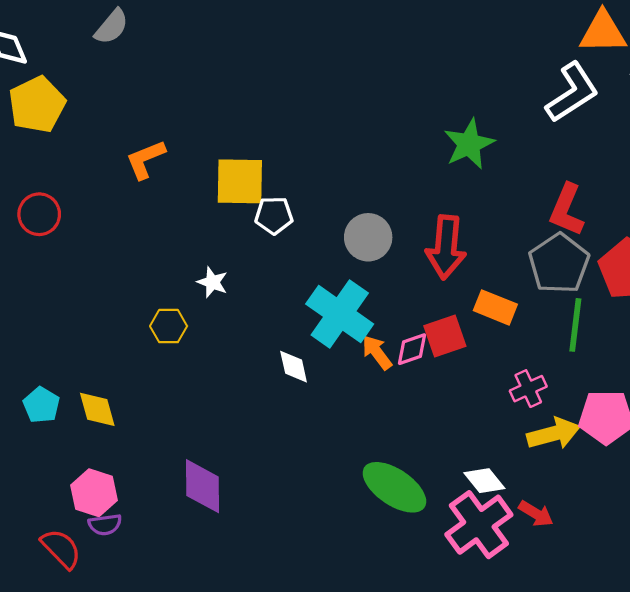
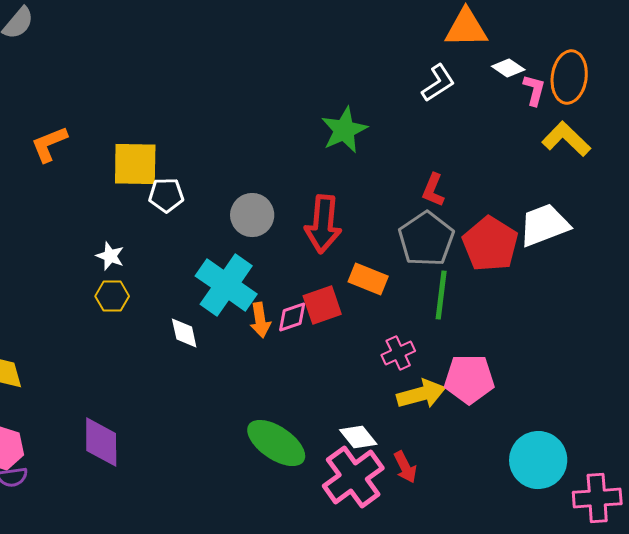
white L-shape: (572, 93) -> (438, 83), size x0.7
red L-shape: (567, 210) -> (433, 190), size x0.7
yellow hexagon: (169, 326) -> (112, 296), moved
orange arrow: (377, 352) -> (260, 320), turned -152
red arrow: (536, 514) -> (405, 467), turned 32

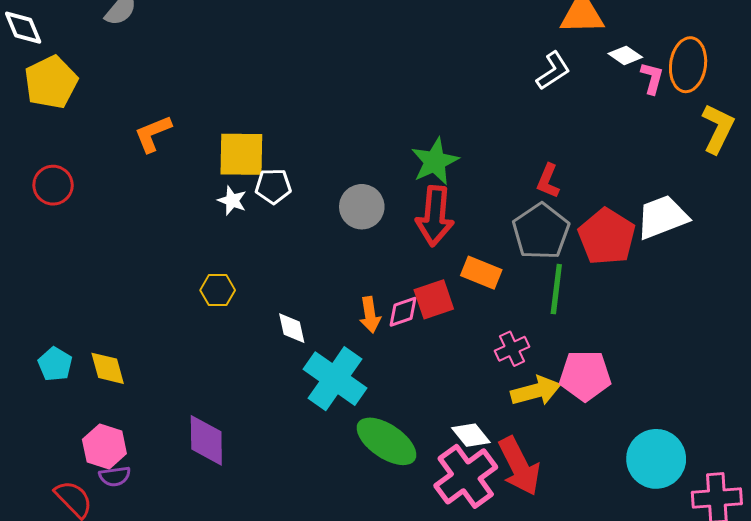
green star: (344, 130) -> (435, 161), moved
yellow L-shape: (566, 139) -> (718, 129), moved, turned 72
white star: (110, 256) -> (232, 201), moved
cyan cross: (226, 285) -> (335, 379), moved
red arrow: (405, 467) -> (519, 466), size x1.8

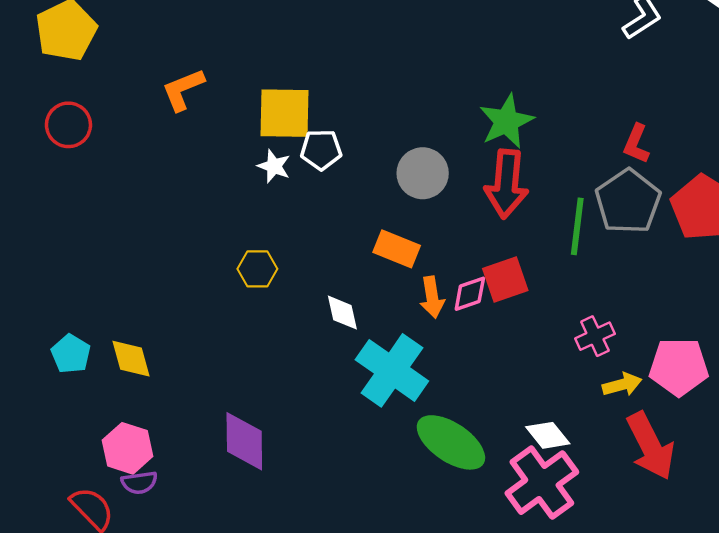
red circle: (53, 185) -> (68, 125), moved
orange rectangle: (481, 273) -> (397, 249), moved
green line: (556, 289) -> (577, 226), moved
yellow arrow: (536, 391) -> (622, 385), size x0.7
red arrow: (519, 466) -> (650, 446), moved

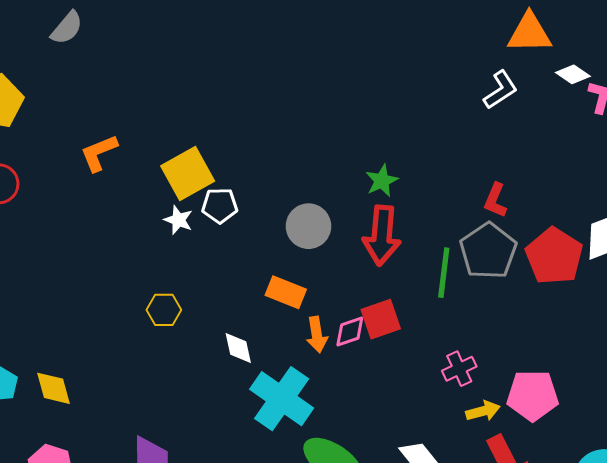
yellow square: (285, 113) -> (188, 173), turned -30
green star: (506, 121) -> (382, 181), size x0.7

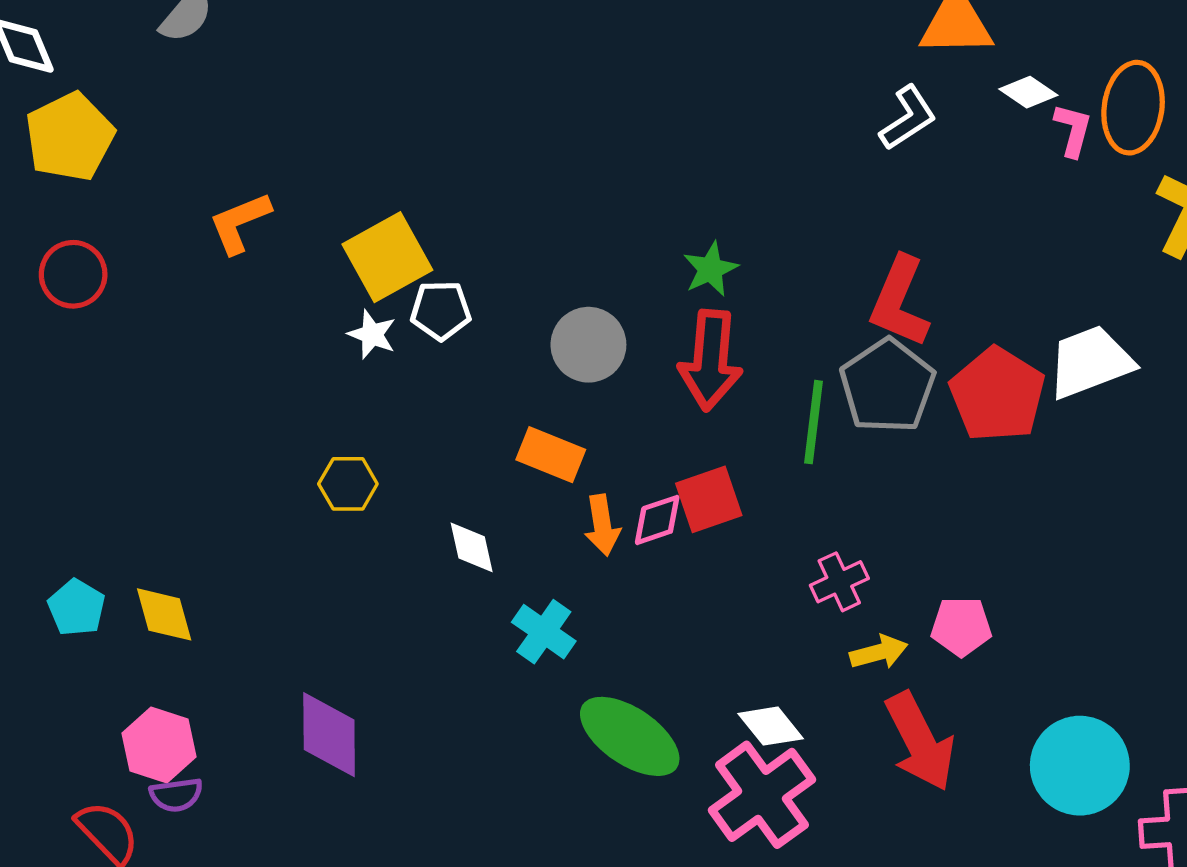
red L-shape: (495, 200) -> (899, 302), size x1.6
pink pentagon: (533, 396) -> (961, 626), size x0.7
cyan cross: (282, 399) -> (544, 632), size x0.6

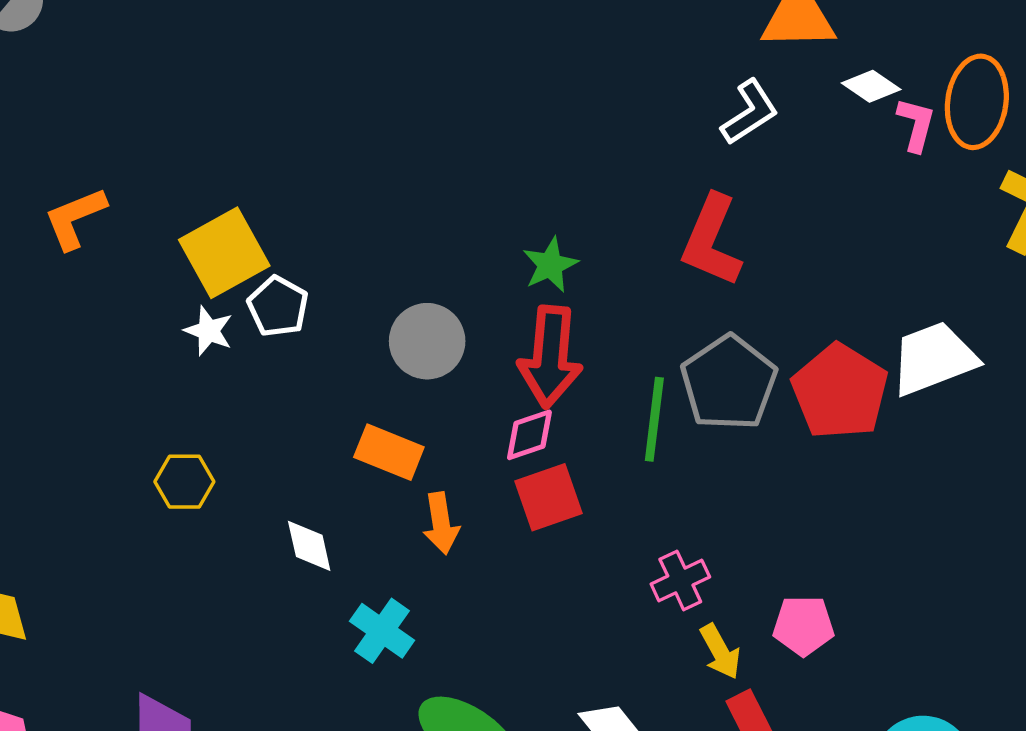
red L-shape: (899, 302) -> (712, 241), moved
white pentagon: (441, 310) -> (278, 306), turned 30
pink diamond: (657, 520) -> (529, 435), moved
yellow arrow: (879, 652) -> (720, 652), turned 76

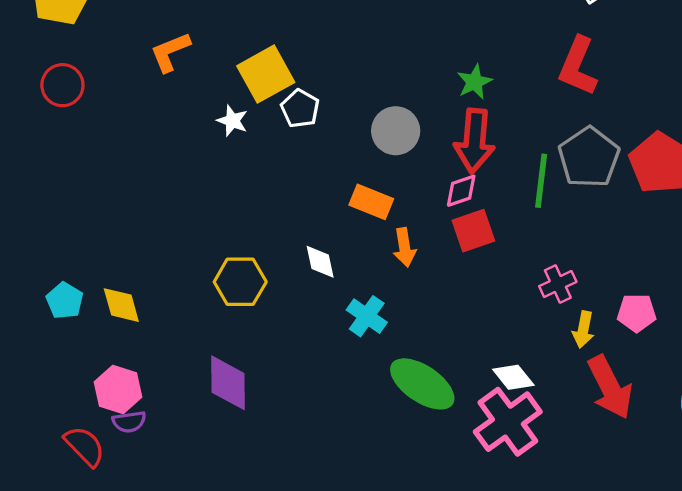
white star: (209, 331) -> (232, 121), moved
yellow hexagon: (184, 482) -> (240, 282), moved, size x1.4
yellow arrow: (720, 652) -> (583, 330), turned 40

